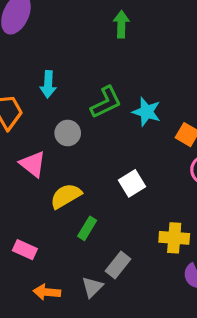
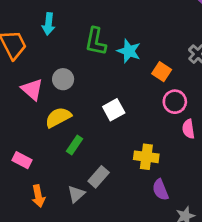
green L-shape: (106, 102) -> (96, 41), turned 124
gray circle: (68, 133) -> (63, 79), moved
orange arrow: (47, 292) -> (38, 196), turned -110

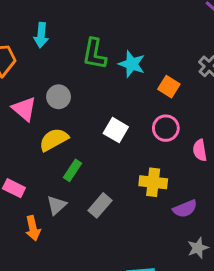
pink circle: (175, 102) -> (166, 128), moved
white square: (114, 110) -> (116, 130), turned -30
purple semicircle: (160, 190) -> (185, 209), moved, turned -90
gray triangle: (76, 194) -> (57, 205), moved

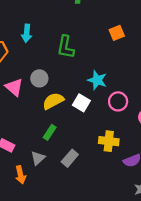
cyan star: (132, 64) -> (97, 80), moved
orange square: (169, 87) -> (117, 33), moved, turned 35
yellow semicircle: (54, 140) -> (53, 101), moved

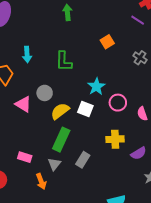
cyan star: (97, 80) -> (96, 86), turned 30
green rectangle: (50, 132) -> (61, 140), size x1.6

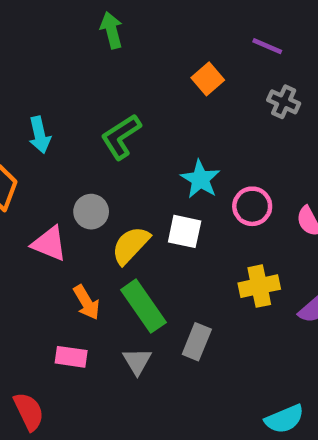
purple line: (138, 20) -> (267, 46), moved
green L-shape: (64, 61) -> (121, 137), turned 65
green rectangle: (61, 140) -> (143, 306), turned -50
orange arrow: (41, 181) -> (87, 302), moved

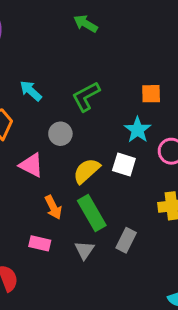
green arrow: (112, 30) -> (86, 24), turned -50
orange square: (208, 79) -> (151, 94), moved, turned 35
cyan arrow: (40, 135) -> (31, 91), turned 140
gray circle: (91, 212) -> (60, 134), moved

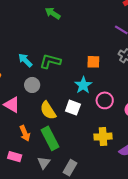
cyan arrow: (31, 91) -> (25, 60), moved
green L-shape: (86, 96) -> (50, 61), turned 40
yellow semicircle: (87, 171) -> (48, 110), turned -84
gray rectangle: (126, 240) -> (70, 168), moved

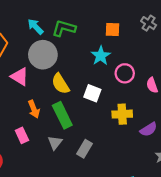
gray circle: (32, 85) -> (43, 55), size x1.6
white square: (73, 108) -> (92, 93), moved
pink rectangle: (15, 157) -> (22, 135), turned 48

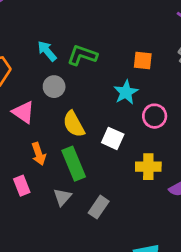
gray circle: (43, 55) -> (54, 87), size x0.6

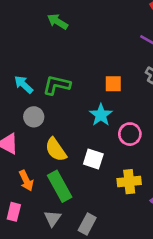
pink rectangle: (22, 186) -> (14, 212), turned 42

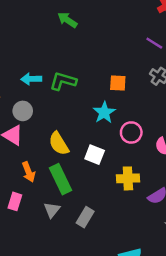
cyan arrow: (24, 85) -> (31, 79), turned -48
gray circle: (34, 117) -> (23, 111), moved

